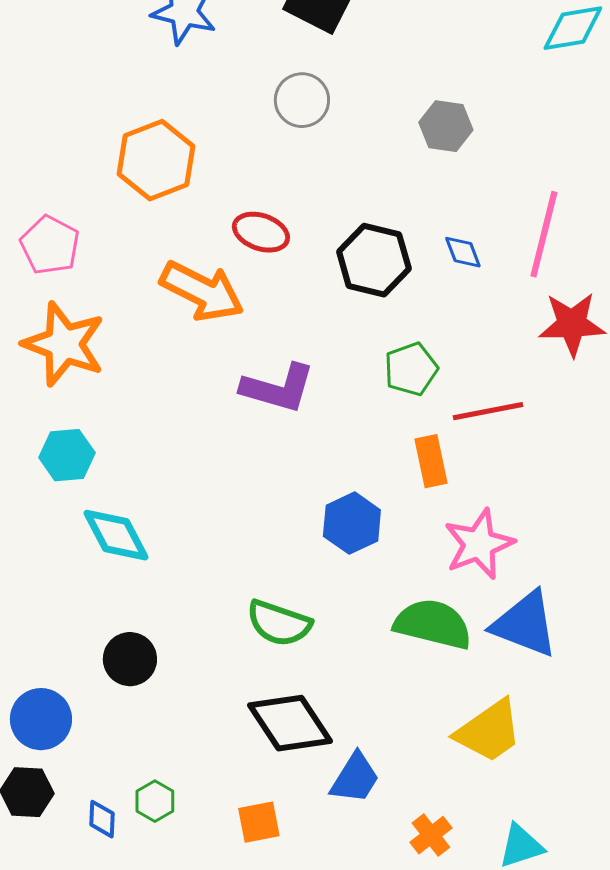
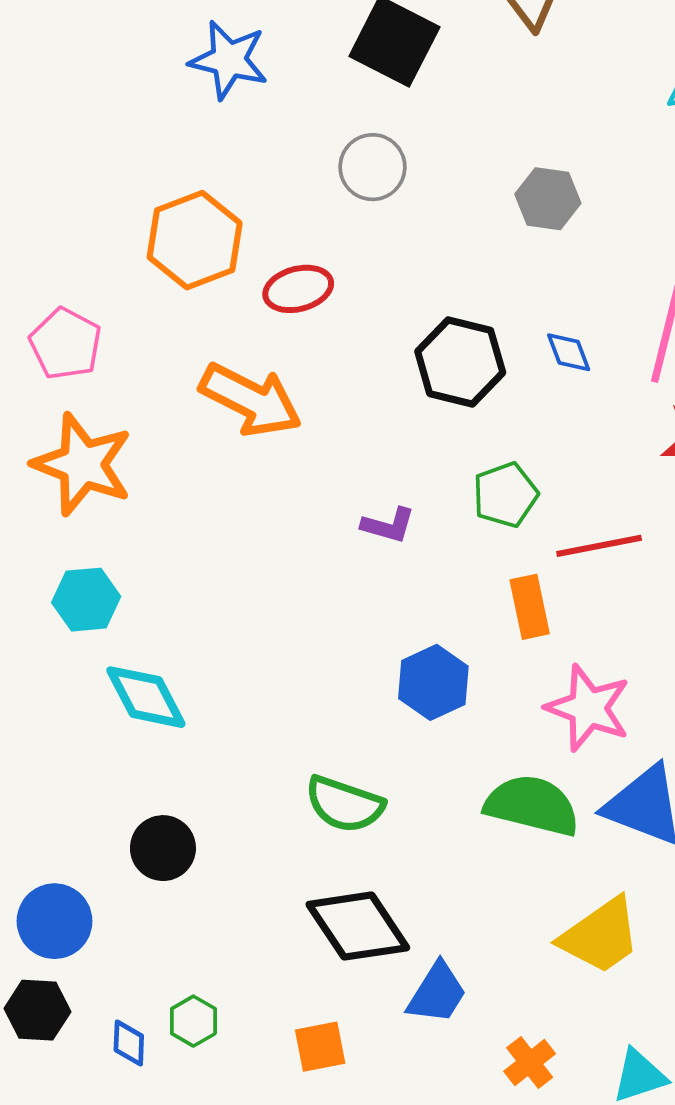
red ellipse: (261, 232) -> (298, 289), moved, turned -34
purple L-shape: (278, 388) -> (388, 525), moved, size x0.6
pink star: (479, 544) -> (588, 708), turned -30

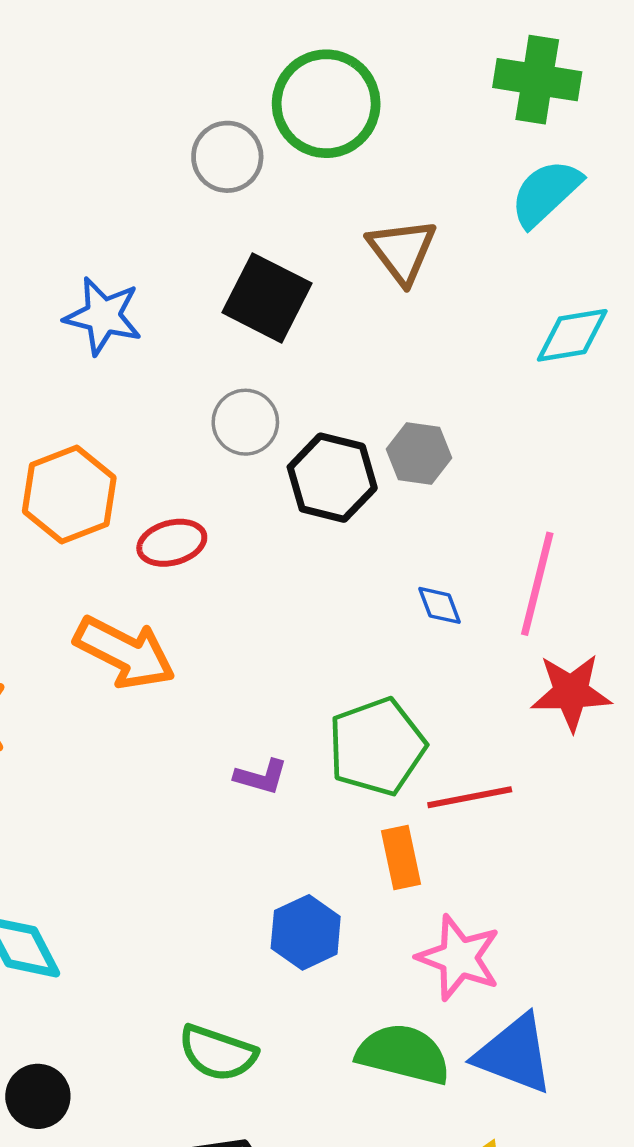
black hexagon: (460, 362) -> (332, 478), moved
green pentagon: (505, 495) -> (377, 747), size x1.5

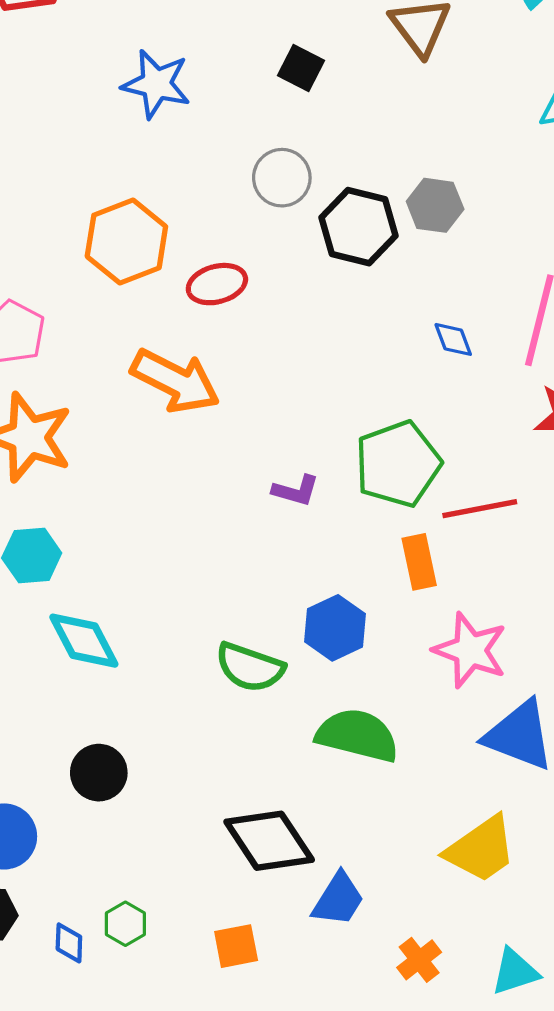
black square: (267, 298) -> (301, 68), size x0.6
green semicircle: (218, 1053) -> (250, 667), moved
green semicircle: (403, 1054) -> (357, 735), moved

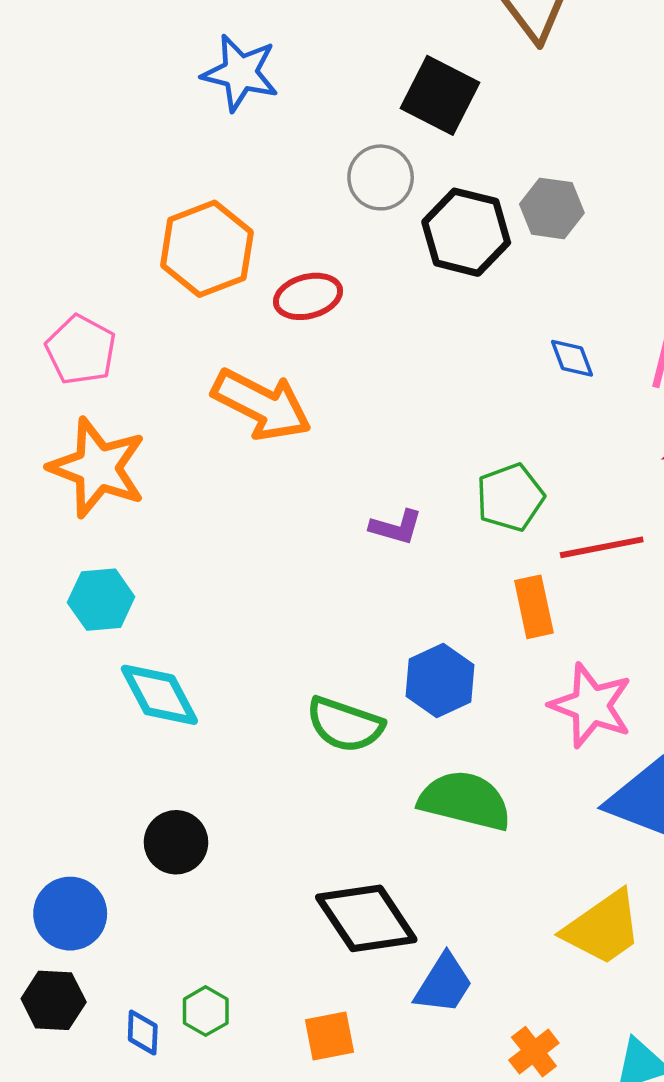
black square: (301, 68) -> (440, 95), moved, size x1.5
green pentagon: (398, 464) -> (510, 497), size x0.7

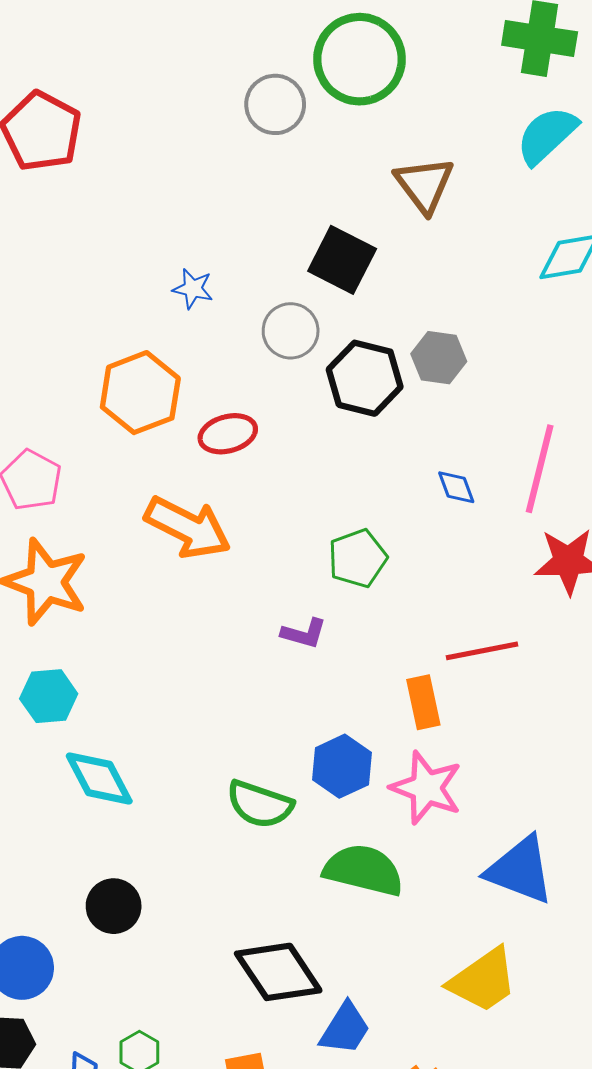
blue star: (240, 73) -> (193, 289), moved, size x0.6
green pentagon: (510, 497) -> (357, 558), moved
pink star: (591, 705) -> (426, 788), moved

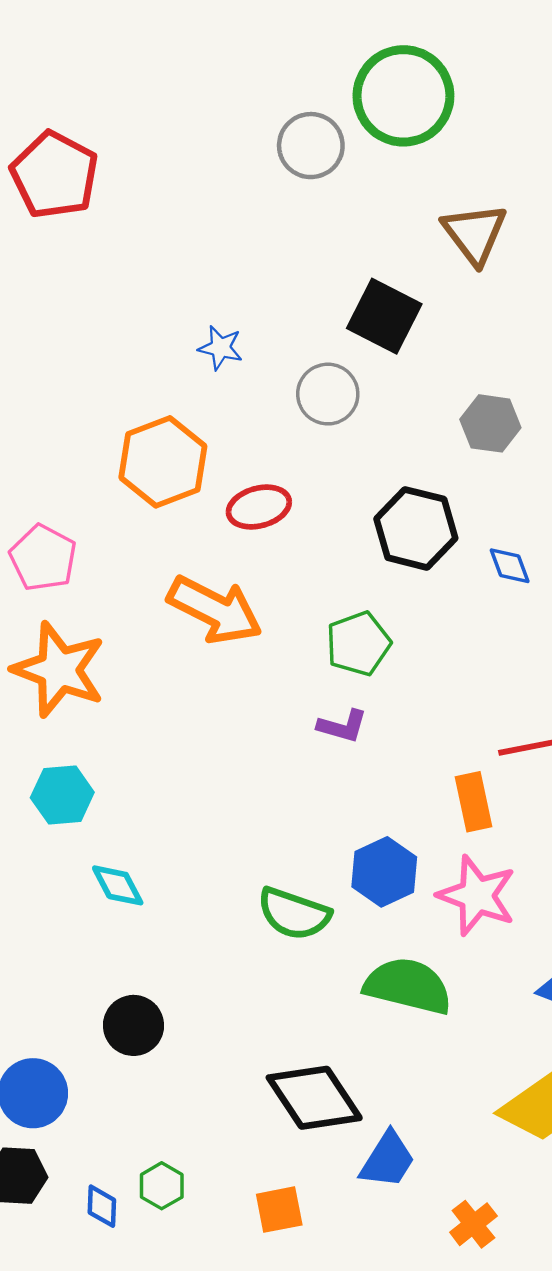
black hexagon: (365, 378) -> (416, 528), moved
green pentagon: (357, 558) -> (358, 644), moved
cyan diamond: (99, 778) -> (118, 885), size x0.7

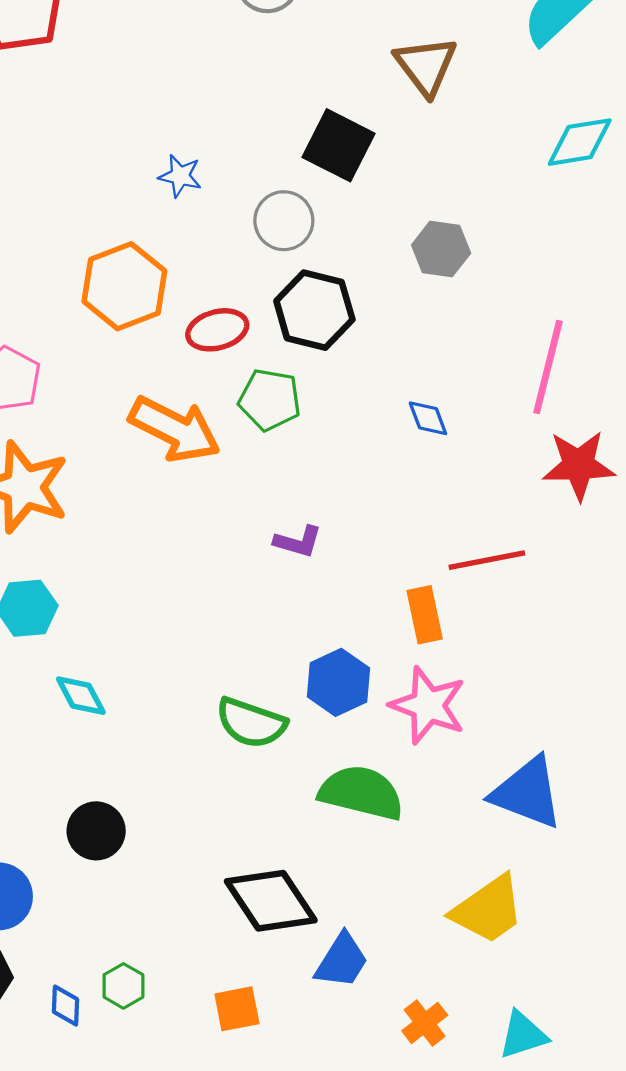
black hexagon: (416, 528) -> (314, 310), moved
blue diamond: (510, 566) -> (428, 418), moved
green pentagon: (358, 644) -> (270, 400), moved, turned 30

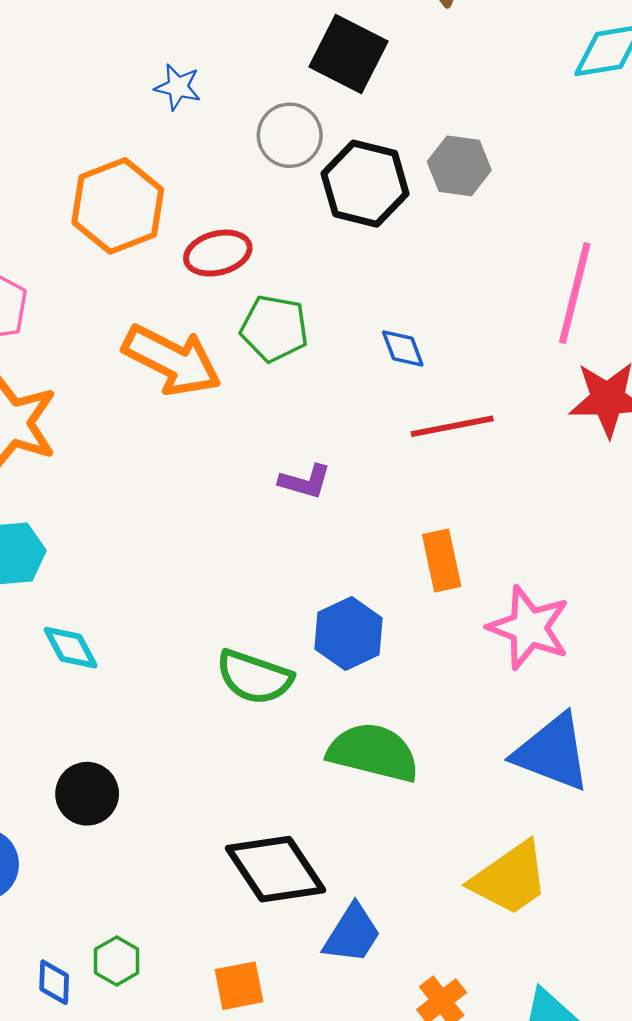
black hexagon: (314, 310) -> (365, 184), moved
blue diamond: (428, 418) -> (403, 348), moved
red line: (487, 560) -> (452, 426), moved
pink star: (428, 705) -> (529, 628), moved

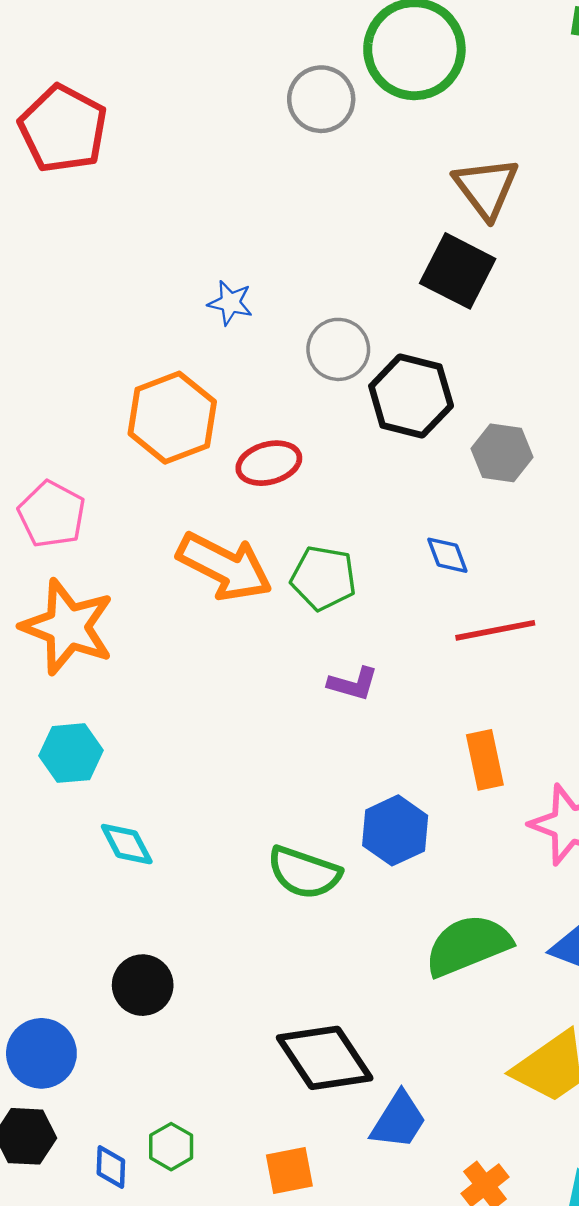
black square: (349, 54) -> (458, 271), moved
gray hexagon: (459, 166) -> (502, 453), moved
green pentagon: (274, 328) -> (323, 578), moved
green semicircle: (373, 752) -> (468, 945), moved, turned -36

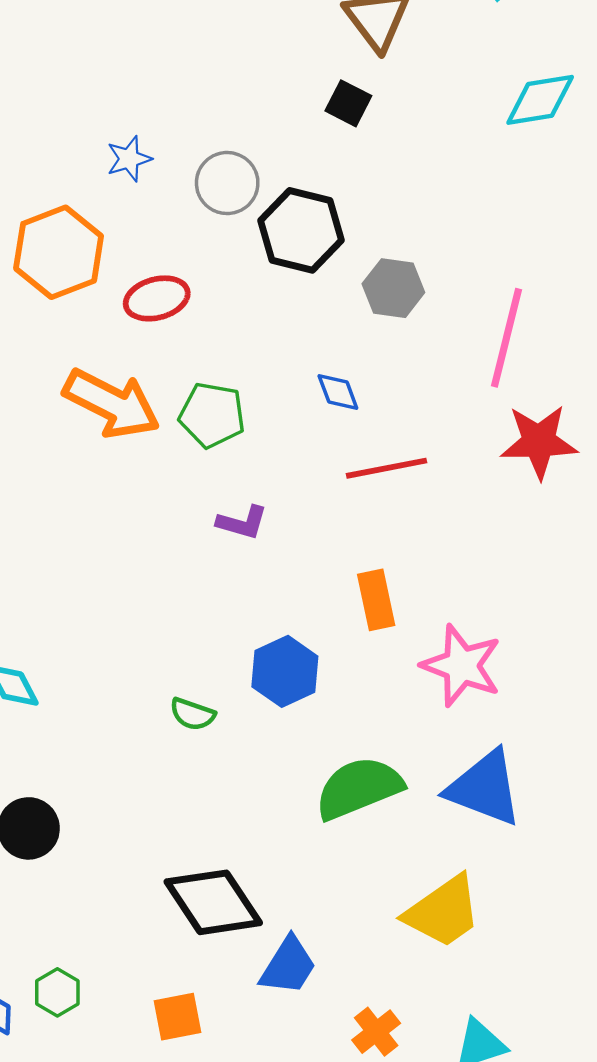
black square: (458, 271) -> (348, 103), size x0.6
blue star: (230, 303) -> (129, 159), moved, turned -30
green semicircle: (304, 873) -> (192, 714), size x0.6

